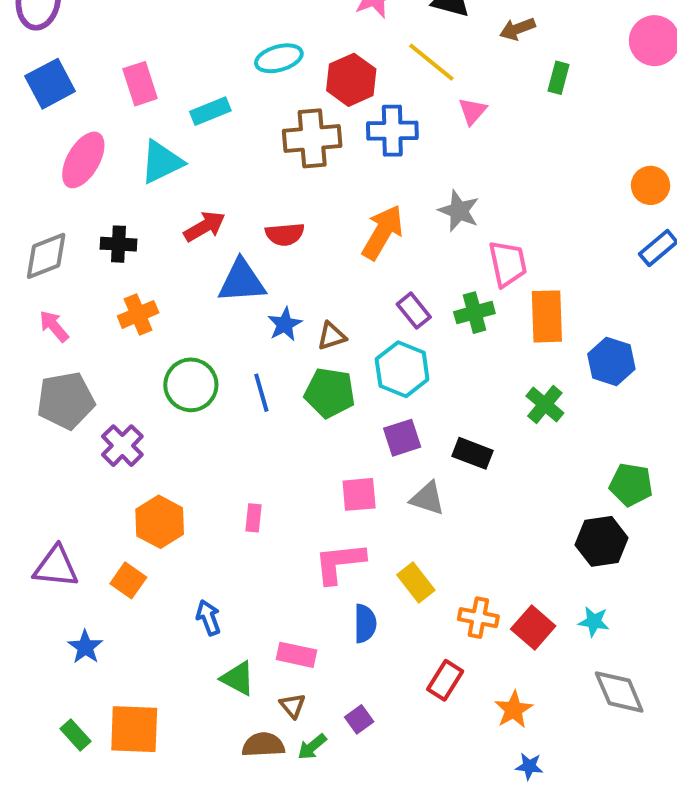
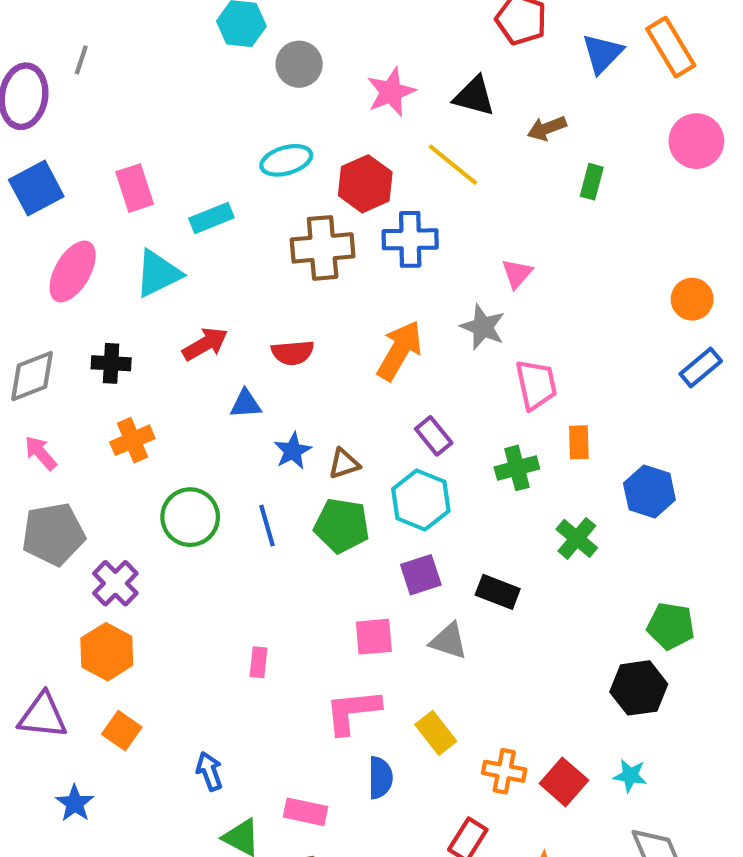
pink triangle: (473, 111) -> (517, 274), moved
blue triangle: (242, 281) -> (246, 404), size x0.6
green cross: (474, 313) -> (517, 468), moved
orange rectangle: (547, 316) -> (579, 442), size x0.6
orange hexagon: (160, 522) -> (107, 652), moved

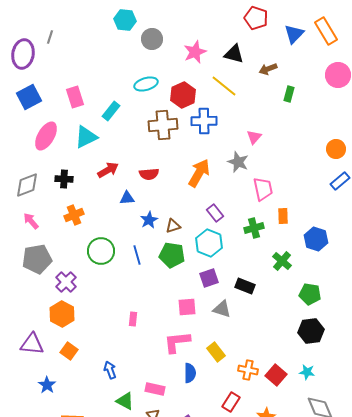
cyan rectangle: (211, 218) -> (111, 111), turned -30
green pentagon: (671, 626) -> (310, 294), moved

